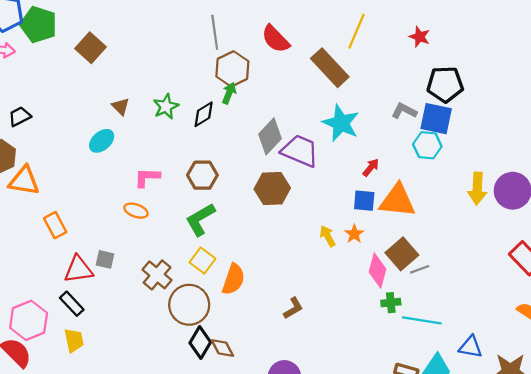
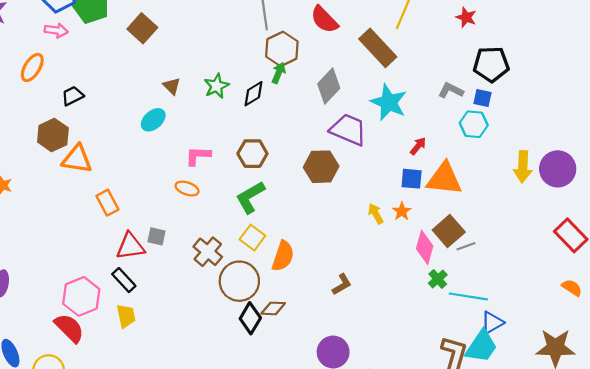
blue square: (436, 119) -> (482, 98), size x0.6
gray diamond: (270, 136) -> (329, 86), moved
green cross: (391, 303) -> (438, 279), turned -36
blue triangle: (471, 347) -> (492, 323), moved, turned -40
brown diamond: (222, 348) -> (273, 308), moved, turned -60

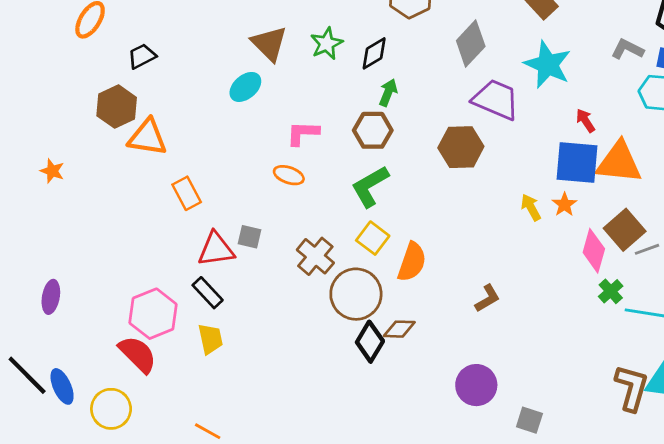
green arrow: (279, 73) -> (388, 93), moved
brown triangle: (172, 86) -> (269, 44), size x1.6
red arrow: (418, 146) -> (585, 121), turned -72
blue square: (412, 179) -> (577, 163), size x1.6

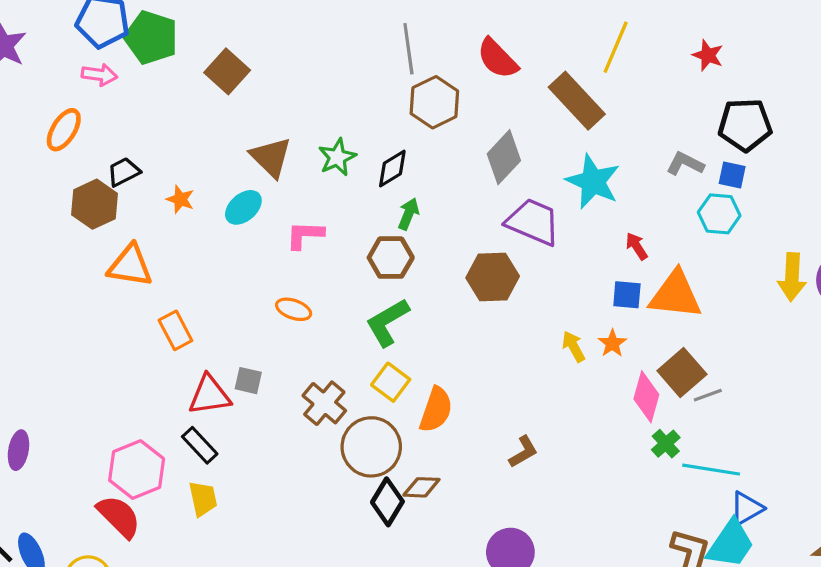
brown hexagon: (117, 107) -> (95, 204), moved
pink L-shape: (303, 133) -> (305, 235), moved
blue square: (577, 163) -> (627, 295), size x0.6
orange star: (52, 171) -> (180, 199), moved

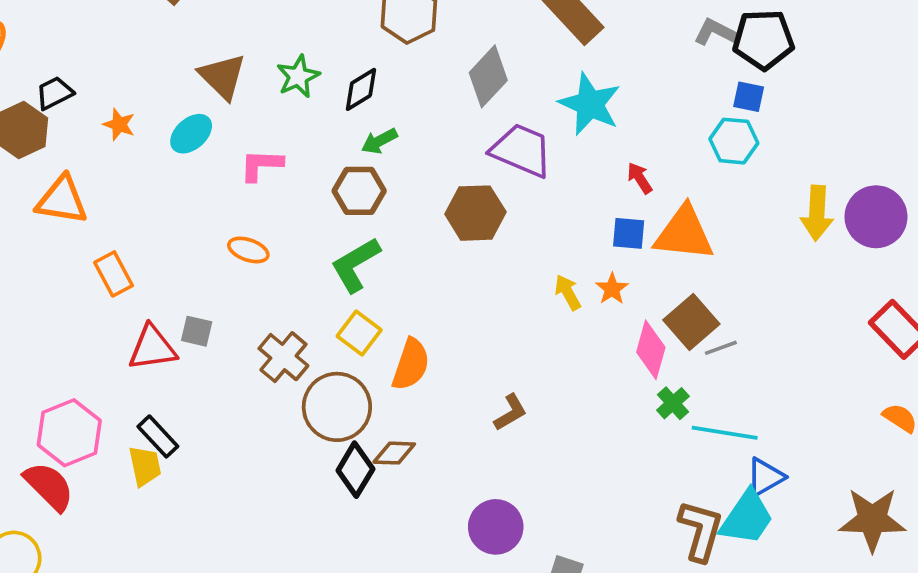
gray L-shape: (685, 164) -> (715, 32), moved
green arrow: (408, 214) -> (379, 141), turned -140
black rectangle: (200, 445) -> (158, 436), moved

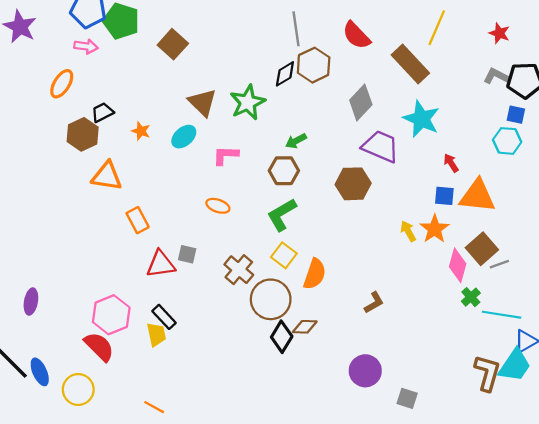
green star: (298, 76) -> (248, 102), size x1.4
black diamond: (361, 89) -> (285, 74), moved
orange star: (612, 289) -> (435, 229), size x1.5

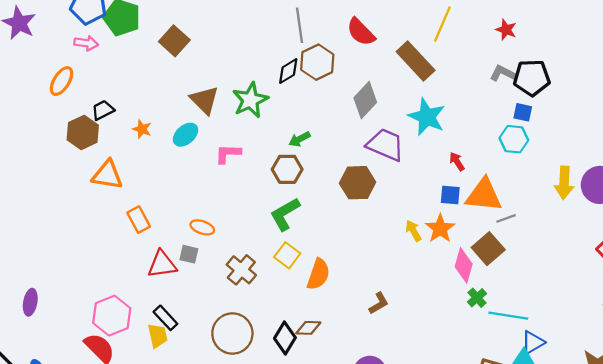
orange ellipse: (218, 206) -> (202, 227), moved
gray line: (499, 264) -> (506, 218), moved
brown circle: (271, 299) -> (232, 333), moved

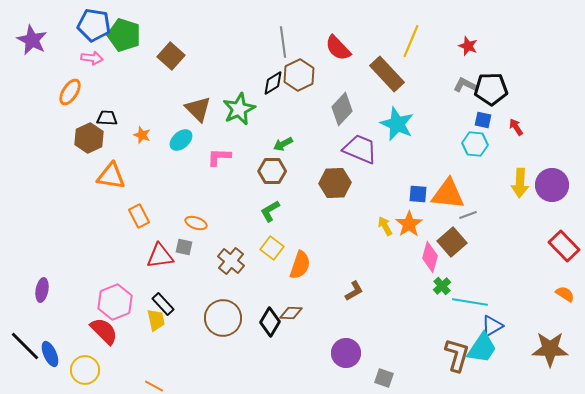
black trapezoid: (103, 110) -> (107, 118), turned 30
red arrow: (457, 161) -> (516, 127), moved
green L-shape: (285, 214) -> (270, 211), size x0.7

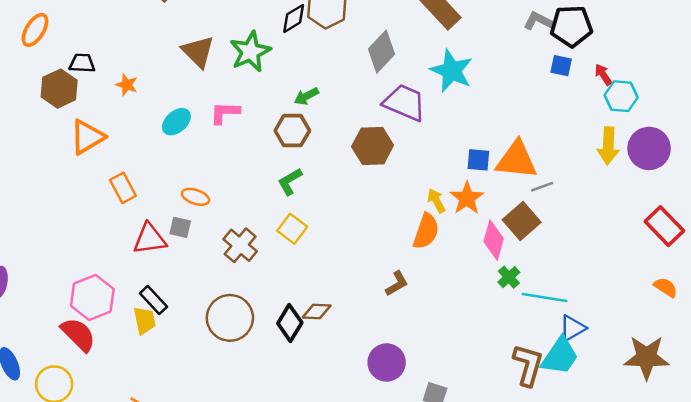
cyan ellipse: (181, 140) -> (176, 122), moved
cyan hexagon: (475, 144) -> (621, 96), moved
orange triangle: (111, 176) -> (87, 137), turned -40
orange semicircle: (300, 265) -> (426, 231), moved

